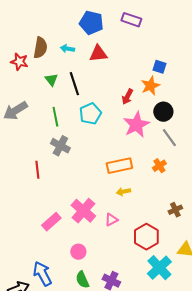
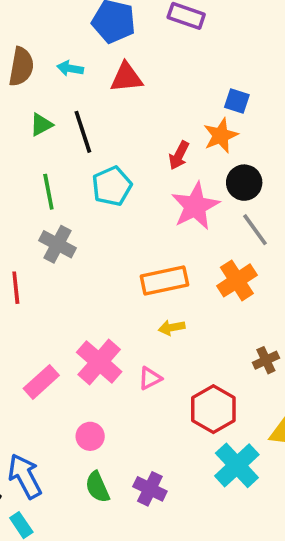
green triangle: (51, 80) -> (41, 125), turned 40
orange cross: (159, 166) -> (237, 280), size x1.5

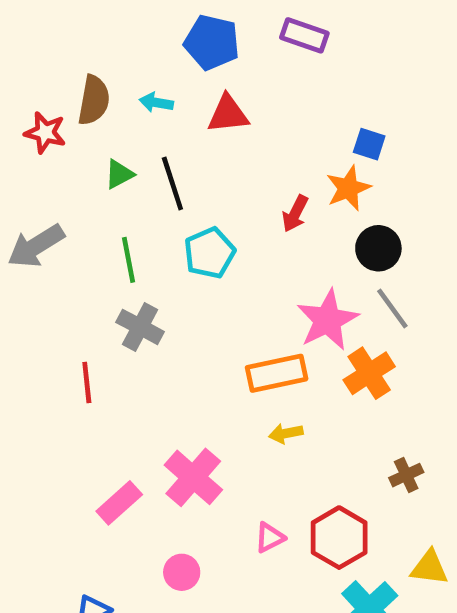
pink star: (195, 206) -> (328, 320), moved
pink triangle: (150, 378) -> (270, 538), moved

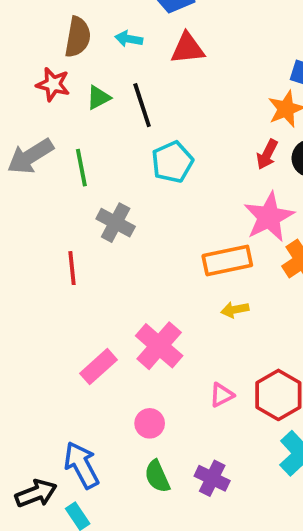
red star: (45, 133) -> (53, 84), moved
red arrow: (295, 214) -> (267, 154), moved
green line: (128, 260) -> (81, 168), moved

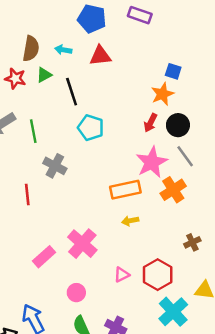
green triangle: (98, 98) -> (44, 75), moved
cyan pentagon: (172, 162) -> (91, 128), turned -30

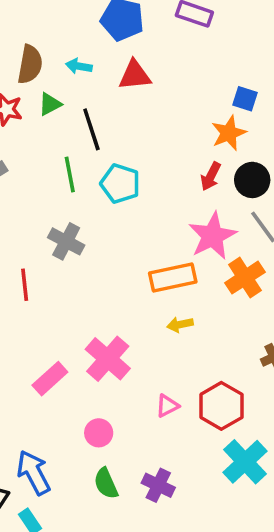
green line: (33, 131) -> (70, 175), moved

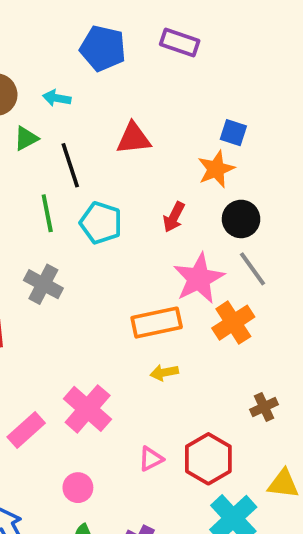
red triangle: (135, 75) -> (134, 138), moved
red arrow: (211, 176) -> (174, 217), moved

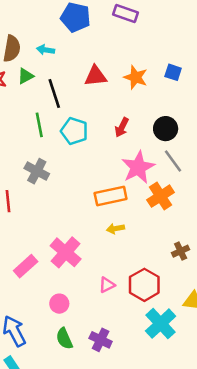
blue square: (233, 133) -> (173, 72), moved
orange star: (216, 169) -> (136, 77), moved, turned -30

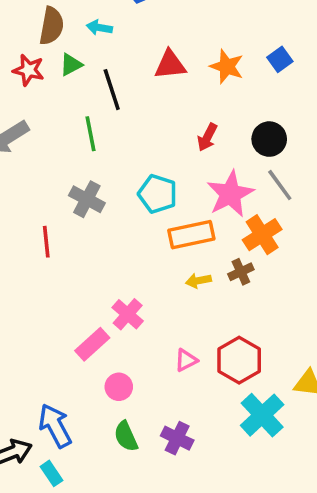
blue square: (173, 72) -> (280, 59), turned 36
cyan pentagon: (74, 131) -> (158, 194), moved
brown cross: (181, 251) -> (241, 272), moved
pink cross: (66, 252) -> (128, 314), size x0.7
pink rectangle: (26, 266) -> (92, 344), moved

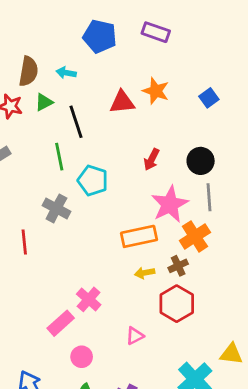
orange star: (227, 67) -> (156, 91), moved
gray line: (280, 185) -> (209, 197), turned 32
cyan pentagon: (158, 194) -> (93, 180), moved
red hexagon: (239, 360) -> (177, 304), moved

